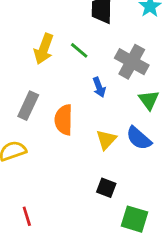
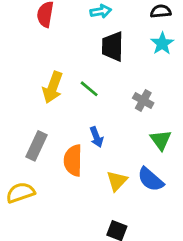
gray cross: (132, 62) -> (143, 100), size x0.6
blue arrow: (99, 87) -> (96, 137), moved

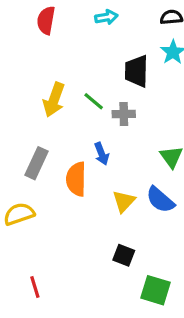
black trapezoid: (113, 46) -> (136, 71), moved
gray cross: (143, 100) -> (124, 114), moved, turned -30

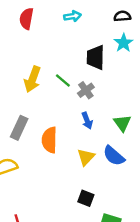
gray cross: (124, 114) -> (86, 90), turned -35
blue arrow: (102, 154) -> (87, 121), moved

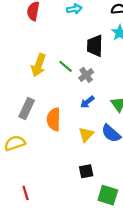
blue arrow: (87, 121) -> (87, 102), turned 72
black square: (86, 198) -> (86, 171), turned -32

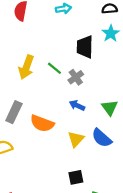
blue arrow: (87, 102) -> (77, 105), turned 64
orange semicircle: (54, 119) -> (42, 123), turned -70

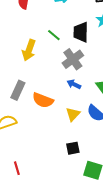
green line: (54, 68) -> (54, 35), moved
gray cross: (76, 77) -> (73, 59), size x1.5

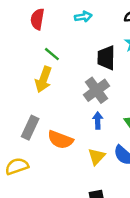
green line: (54, 35) -> (52, 54), moved
blue arrow: (74, 84) -> (98, 120), turned 64

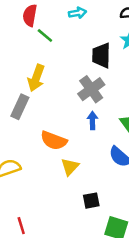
green line: (52, 54) -> (45, 35), moved
gray rectangle: (30, 128) -> (20, 107), moved
yellow triangle: (97, 157) -> (70, 167), moved

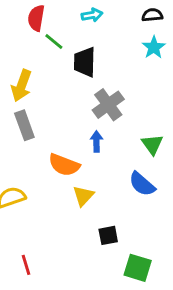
black trapezoid: (101, 55) -> (85, 62), moved
yellow arrow: (36, 78) -> (22, 86), moved
gray rectangle: (20, 107) -> (24, 125), turned -45
blue arrow: (92, 120) -> (96, 141), moved

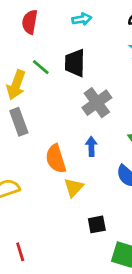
green line: (54, 41) -> (41, 67), moved
blue arrow: (96, 141) -> (91, 146), moved
orange semicircle: (64, 165) -> (56, 159), turned 52

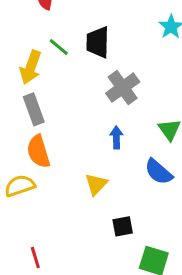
orange semicircle: (56, 159) -> (38, 151), moved

